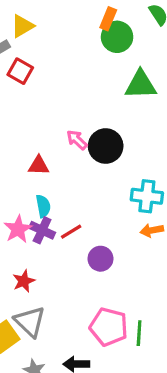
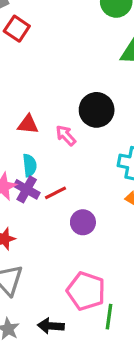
pink arrow: (77, 140) -> (66, 135), moved
green line: (139, 333) -> (109, 317), moved

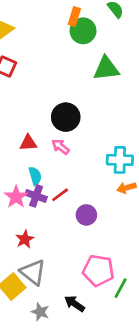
black circle: (97, 110) -> (66, 117), moved
green line: (109, 317) -> (121, 288), turned 30
black arrow: (51, 326) -> (75, 304), turned 40

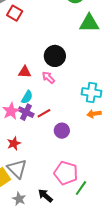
cyan semicircle: (35, 176) -> (27, 97), turned 40

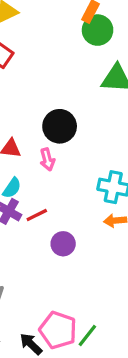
pink arrow: (48, 78) -> (47, 159), turned -152
pink pentagon: (66, 173) -> (58, 330), moved

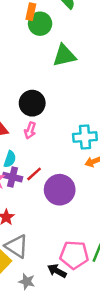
pink arrow: (47, 159) -> (30, 130), turned 49
purple circle: (63, 244) -> (60, 190), size x1.6

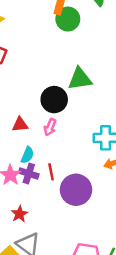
green triangle: (64, 56) -> (80, 79), moved
red line: (34, 174) -> (51, 172), turned -63

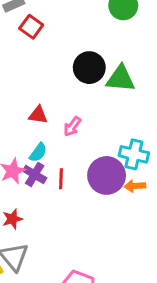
black circle: (54, 100) -> (89, 68), moved
purple circle: (76, 190) -> (107, 175), moved

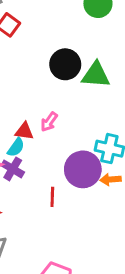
red triangle: (38, 115) -> (24, 131), moved
red line: (61, 179) -> (52, 197), moved

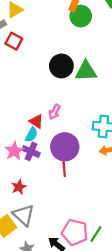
red triangle: (24, 131) -> (36, 121), turned 32
purple circle: (83, 169) -> (65, 147), moved

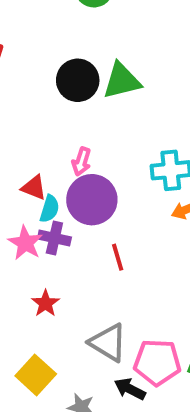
red triangle: (36, 121) -> (34, 188), moved
purple circle: (65, 147) -> (92, 200), moved
gray triangle: (24, 215) -> (108, 343), moved

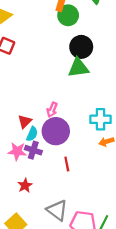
black circle: (78, 80) -> (81, 47), moved
red triangle: (34, 188) -> (25, 121), turned 48
pink star: (25, 243) -> (17, 151), turned -30

